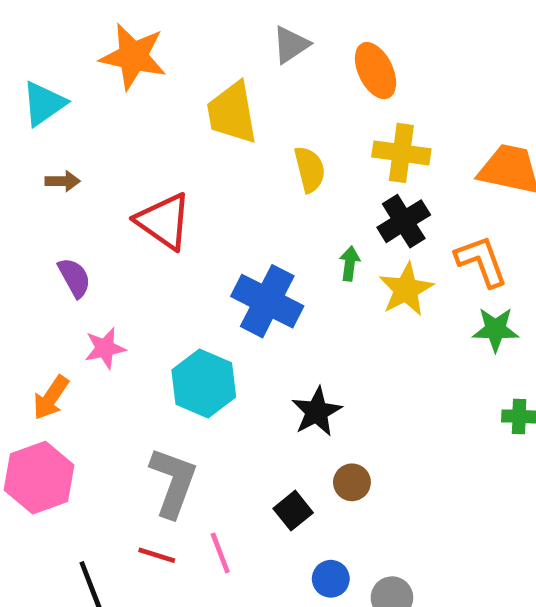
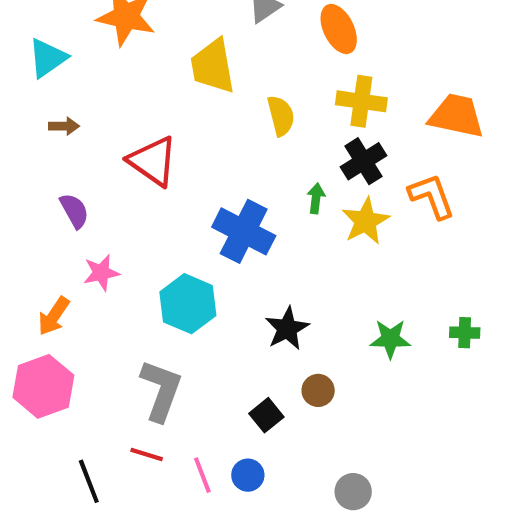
green star: (495, 329) -> (390, 339), moved
pink line: (220, 553) -> (202, 475), moved
blue circle: (331, 579) -> (248, 475), moved

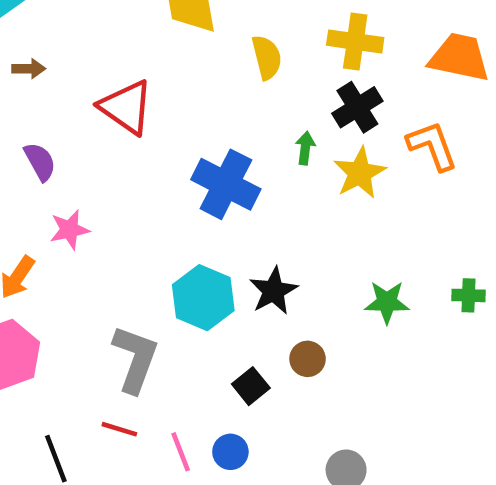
cyan hexagon: (188, 304) -> (203, 298), moved

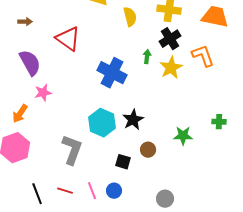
purple semicircle: (40, 162) -> (30, 63), size x1.5
green star: (387, 302) -> (183, 136), moved
black square: (251, 386) -> (123, 162), turned -35
red line: (119, 429) -> (65, 191), moved

